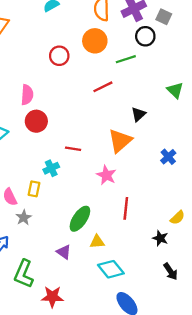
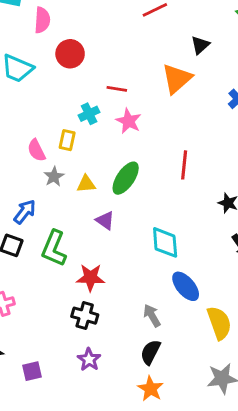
pink semicircle: (27, 95) -> (42, 20), moved
pink star: (106, 175) -> (129, 121), moved
yellow triangle: (97, 242) -> (86, 184), moved
cyan diamond: (111, 269) -> (165, 242), turned 35

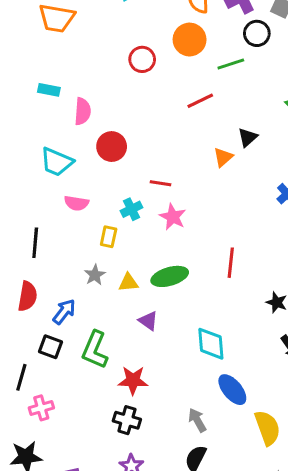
orange triangle: (177, 79) -> (223, 157), moved, size x0.6
pink semicircle: (36, 150) -> (76, 203), moved, turned -55
green ellipse: (126, 178) -> (170, 276), turned 40

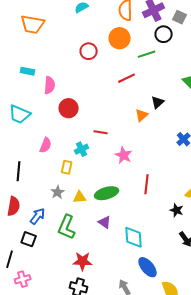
cyan trapezoid: (57, 162) -> (20, 114), moved
pink semicircle: (76, 203) -> (46, 145), turned -77
pink star: (173, 217) -> (124, 155), moved
purple triangle: (148, 321) -> (105, 222), moved
green L-shape: (95, 350) -> (67, 227), moved

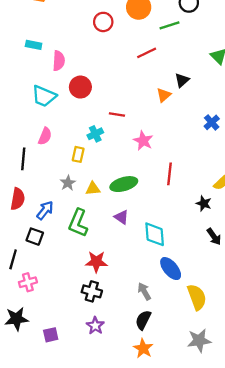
cyan trapezoid: (20, 114) -> (44, 96), moved
pink semicircle: (46, 145) -> (45, 136), moved

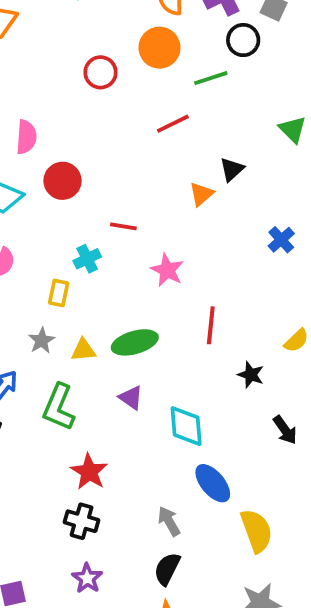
black star: (204, 203) -> (251, 375), moved
red star: (96, 262) -> (89, 472), turned 30

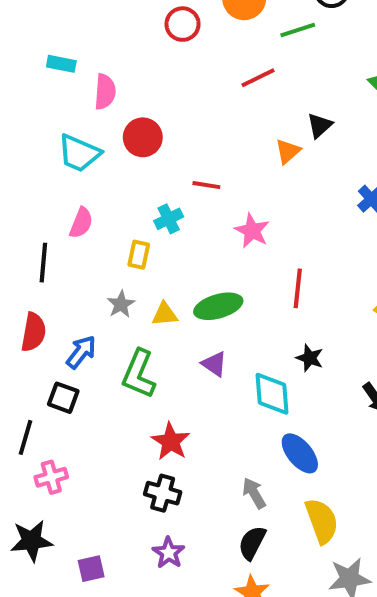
black star: (251, 375) -> (310, 358), moved
yellow semicircle: (256, 531) -> (322, 521), moved

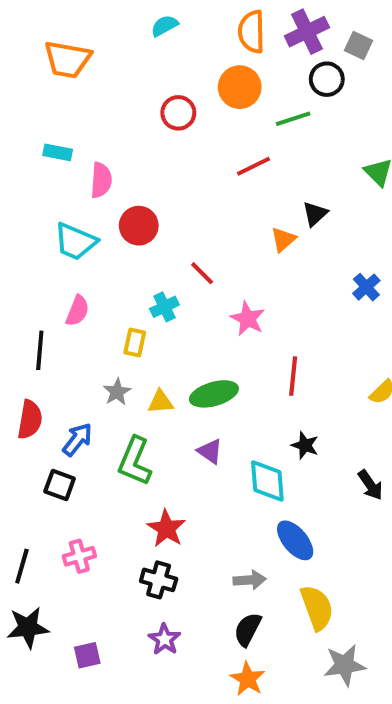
red line: (206, 185) -> (202, 273), turned 36
black line: (26, 437) -> (22, 566), moved
pink cross: (51, 477) -> (79, 556), moved
gray arrow: (254, 493) -> (250, 580), turned 116

